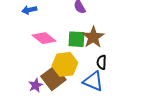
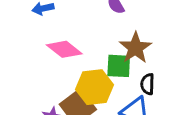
green square: (76, 39) -> (119, 66), moved

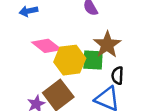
yellow hexagon: (94, 87) -> (70, 60), moved

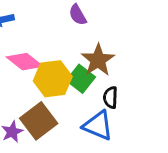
green square: (93, 60) -> (81, 79), turned 35

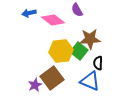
brown star: (98, 60) -> (90, 39), turned 30
pink diamond: (25, 62) -> (53, 20), moved

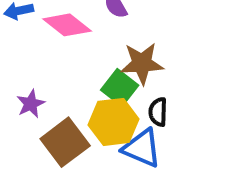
yellow hexagon: (61, 51) -> (114, 122), moved
purple star: (35, 85) -> (31, 104), moved

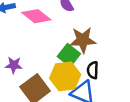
purple star: (31, 104) -> (14, 65), turned 30

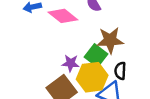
purple star: (14, 65) -> (71, 63), moved

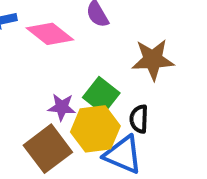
brown star: (110, 40) -> (153, 60), moved

